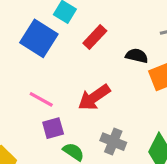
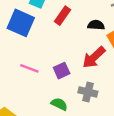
red arrow: (94, 97) -> (94, 57), moved
purple square: (53, 128) -> (62, 71), moved

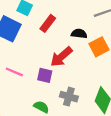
red arrow: (94, 57) -> (61, 57), moved
purple square: (62, 71) -> (45, 75), turned 35

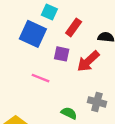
purple square: (45, 75) -> (62, 54), moved

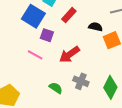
purple square: (62, 54) -> (47, 35), moved
red arrow: (88, 61) -> (69, 54), moved

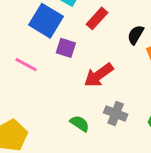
black semicircle: (96, 27) -> (136, 35), turned -72
pink line: (35, 55) -> (26, 65), moved

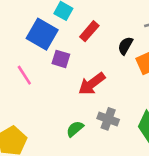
pink line: (26, 65) -> (24, 75), turned 30
green semicircle: (80, 123) -> (75, 129), turned -72

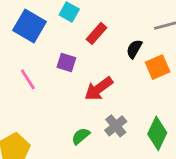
blue square: (42, 34) -> (30, 26), moved
gray cross: (108, 119) -> (116, 126), turned 30

